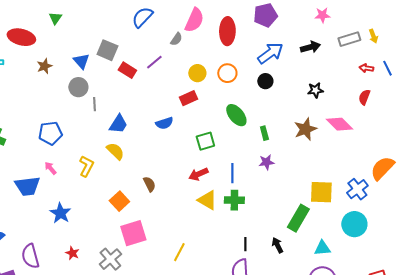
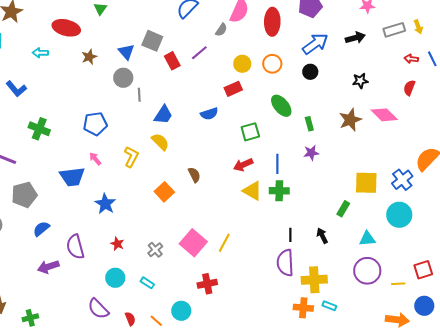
red rectangle: (127, 70) -> (172, 61), turned 30
green rectangle: (298, 218) -> (343, 209), size x0.6
pink square: (133, 233) -> (193, 243), moved, turned -32
gray cross: (110, 259) -> (155, 250), size x0.7

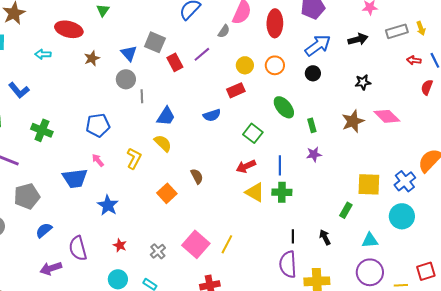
red semicircle: (409, 88) -> (427, 87), moved
green square: (250, 132) -> (253, 133), turned -36

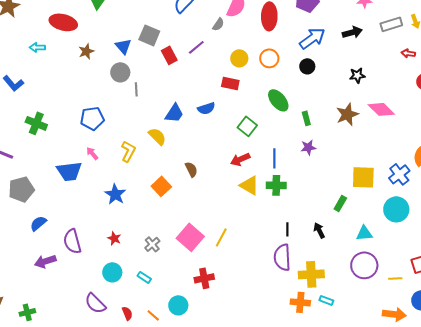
red rectangle: (236, 90) -> (230, 83), turned 36
blue trapezoid: (166, 116) -> (174, 113), moved
blue star: (108, 205) -> (115, 194), moved

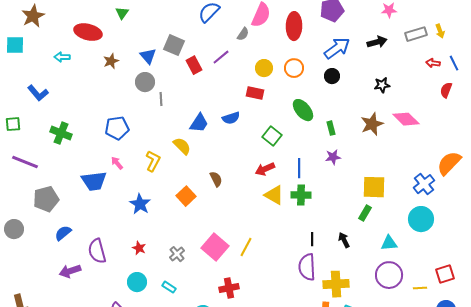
yellow square: (363, 177) -> (374, 187), moved

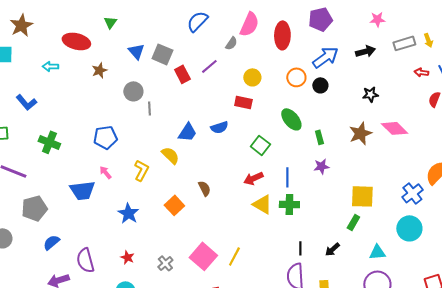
blue triangle: (148, 56) -> (136, 51), moved
orange circle: (294, 68) -> (296, 77), moved
black arrow: (344, 240) -> (332, 249), turned -105

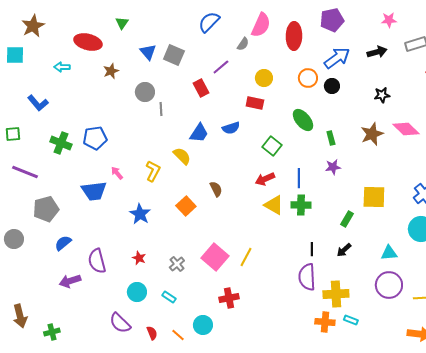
red rectangle: (182, 74) -> (201, 88), moved
blue pentagon: (105, 137) -> (95, 138), moved
green rectangle: (353, 222) -> (347, 219), moved

